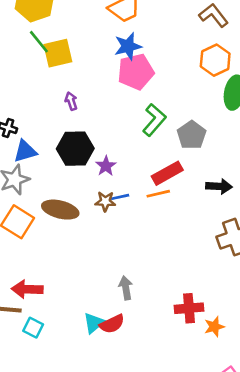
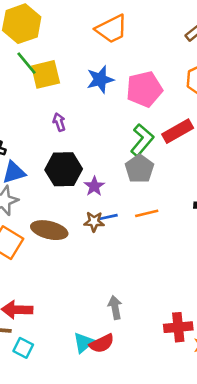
blue star: (128, 46) -> (100, 79), moved
pink pentagon: (136, 72) -> (144, 89), moved
gray pentagon: (192, 135) -> (139, 169), moved
red rectangle: (167, 173) -> (178, 131), moved

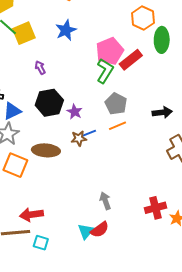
pink pentagon: (144, 89) -> (110, 51), moved
gray pentagon: (139, 169) -> (116, 104), moved

